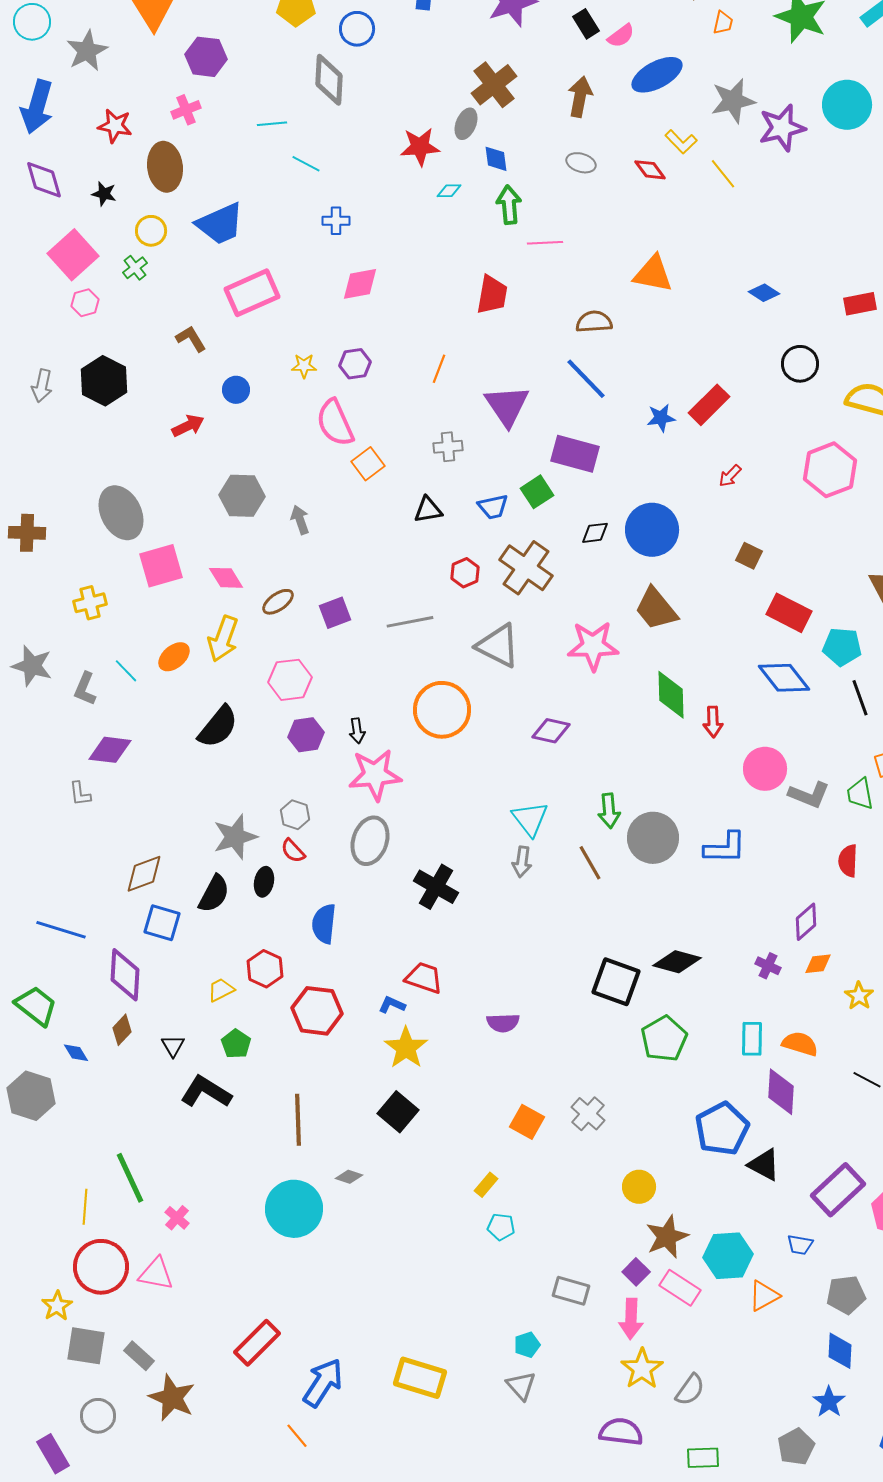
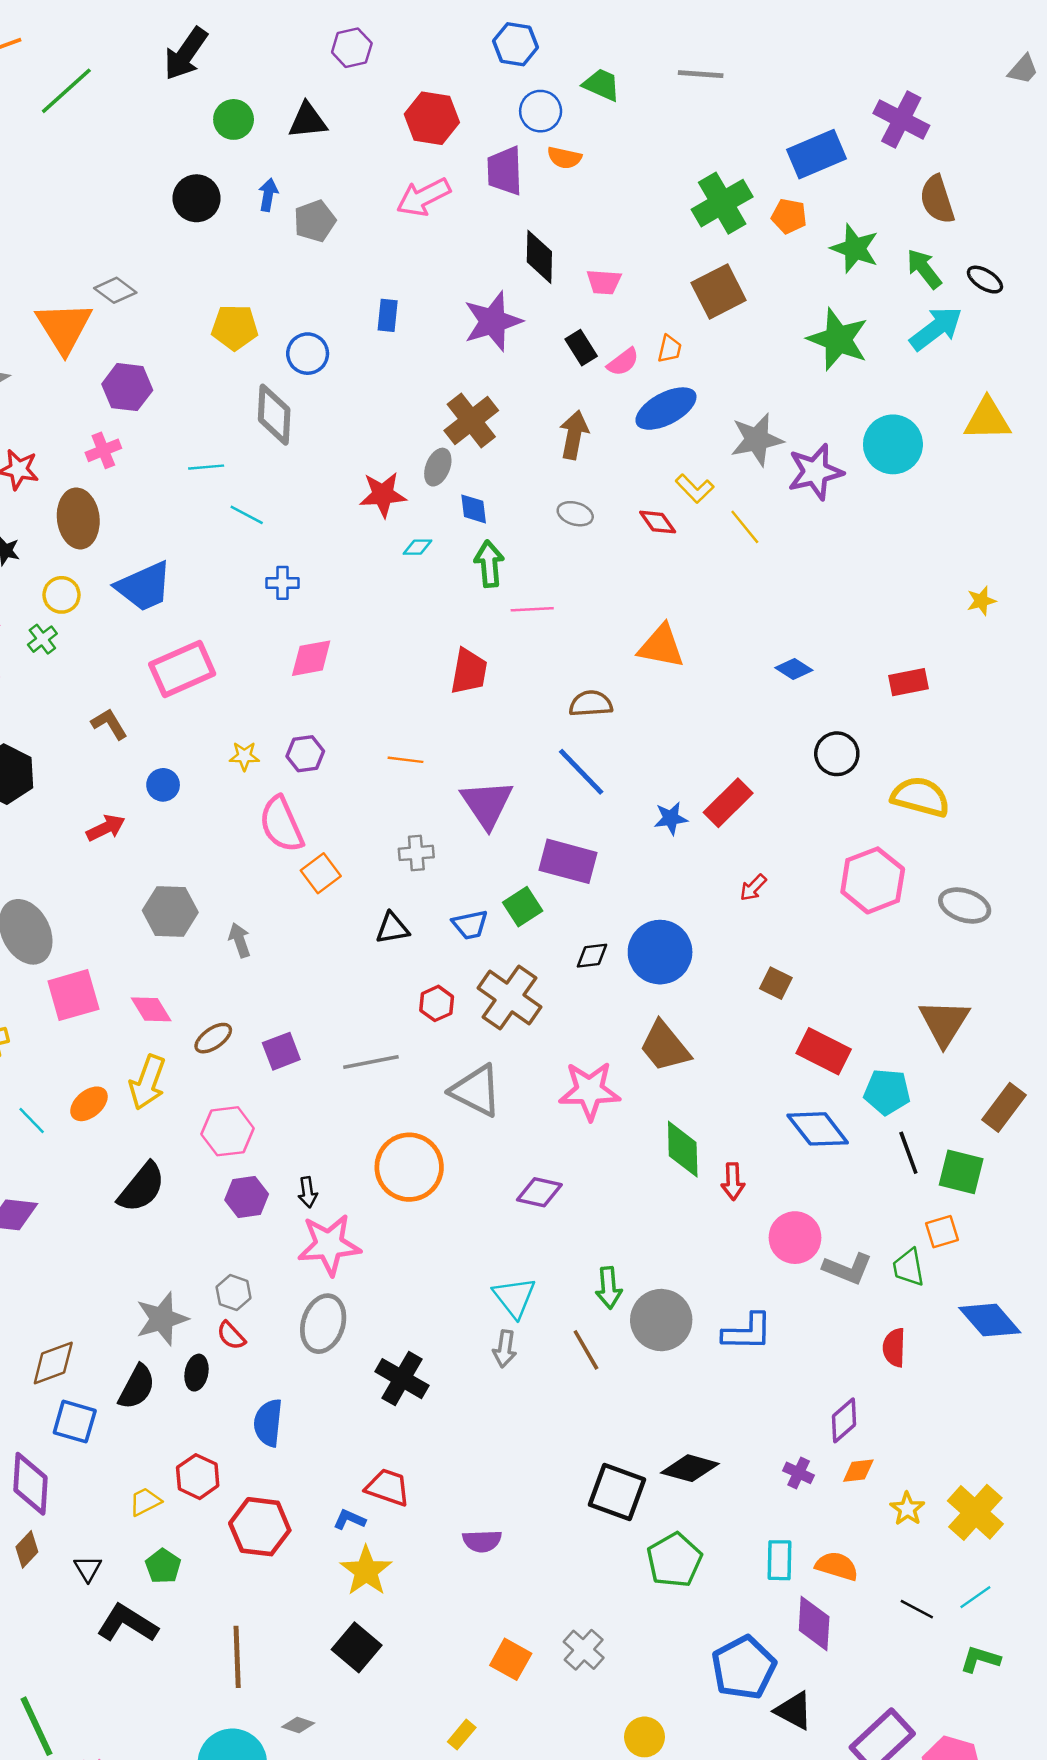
orange trapezoid: (723, 23) -> (670, 349), moved
orange line: (439, 369) -> (406, 760), turned 76

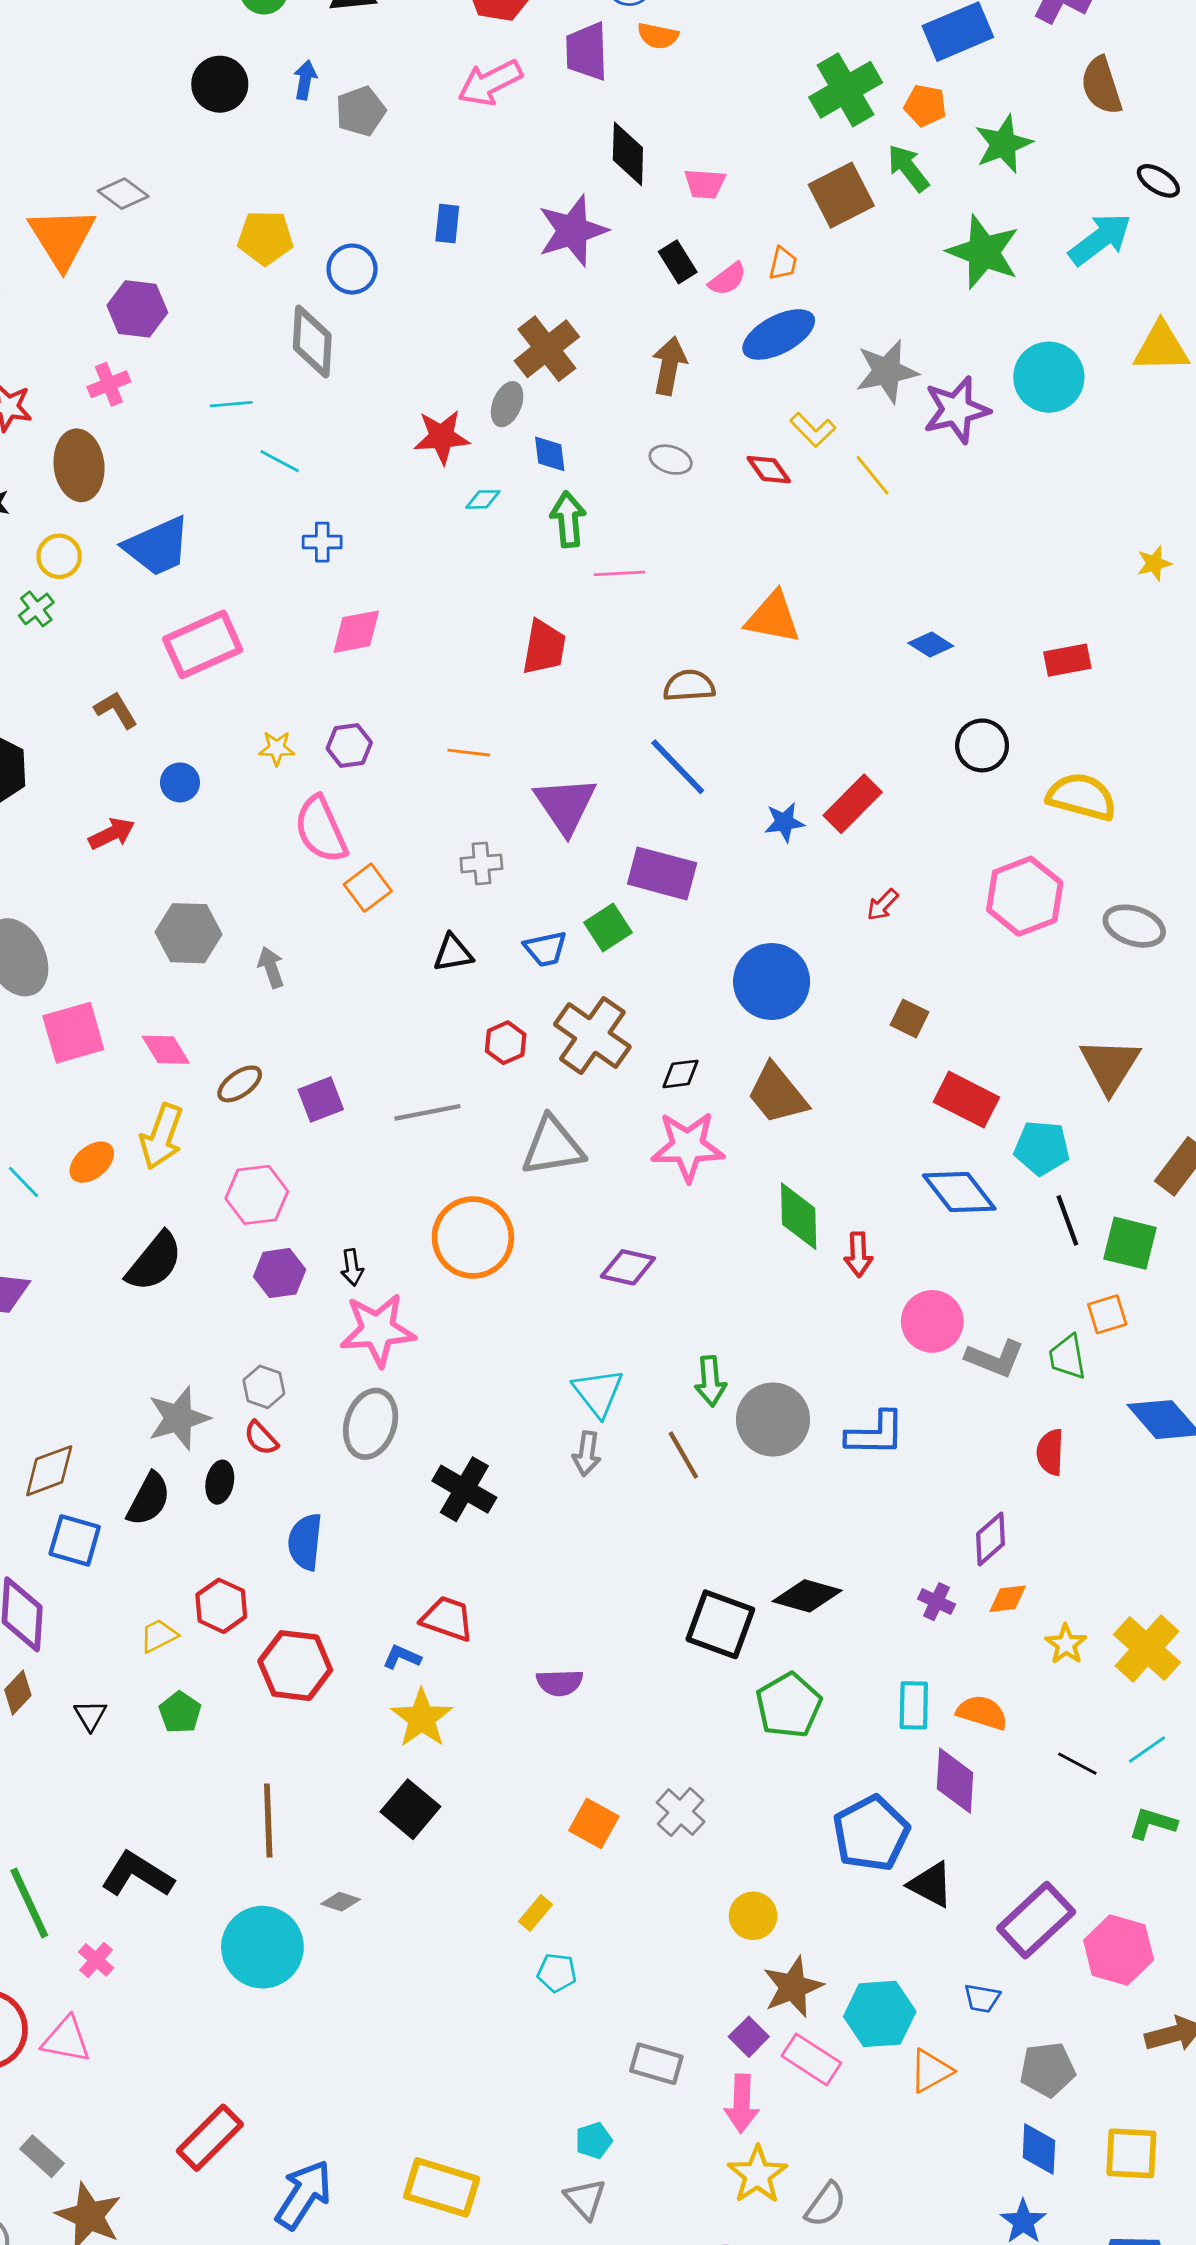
green star: (855, 248) -> (1003, 144), turned 30
green arrow: (924, 269) -> (908, 168), moved
black diamond: (592, 956) -> (681, 1074), moved
gray triangle: (476, 1091) -> (553, 1146), turned -36
black L-shape: (127, 1623) -> (137, 1875), moved

